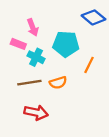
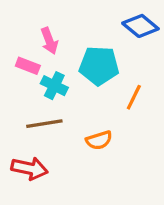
orange semicircle: (58, 83) -> (99, 140), moved
red arrow: (36, 112) -> (29, 168), moved

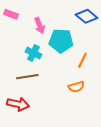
pink arrow: (49, 41) -> (40, 25), moved
pink rectangle: (28, 66) -> (11, 14), moved
orange semicircle: (99, 140) -> (76, 87), moved

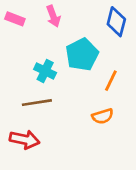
blue diamond: (87, 16) -> (116, 22), turned 65
pink arrow: (40, 25) -> (53, 16), moved
cyan pentagon: (61, 41) -> (82, 55), turned -30

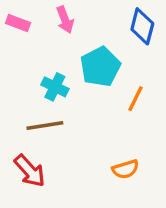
orange semicircle: (103, 116) -> (125, 169), moved
red arrow: (25, 140) -> (30, 171), turned 36

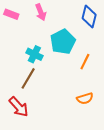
brown line: (45, 125) -> (28, 78), turned -50
orange semicircle: (125, 169) -> (85, 98), moved

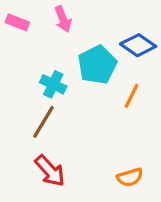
blue diamond: (89, 16) -> (138, 45), moved, turned -70
orange semicircle: (85, 98) -> (130, 177), moved
red arrow: (19, 107) -> (50, 171), moved

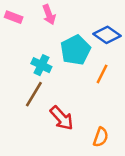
red arrow: (50, 171) -> (62, 118), moved
orange semicircle: (130, 177) -> (101, 137), turned -54

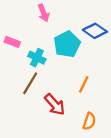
pink rectangle: (14, 17) -> (12, 42), moved
orange line: (102, 74) -> (84, 84), moved

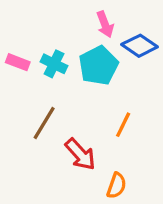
pink arrow: (44, 13) -> (105, 24), moved
cyan cross: (37, 58) -> (54, 64), moved
orange semicircle: (89, 121) -> (117, 186), moved

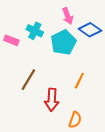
cyan cross: (54, 64) -> (35, 31), moved
red arrow: (80, 154) -> (52, 100), turned 45

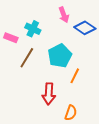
cyan pentagon: (63, 42) -> (60, 56), moved
brown line: (28, 80) -> (27, 58), moved

